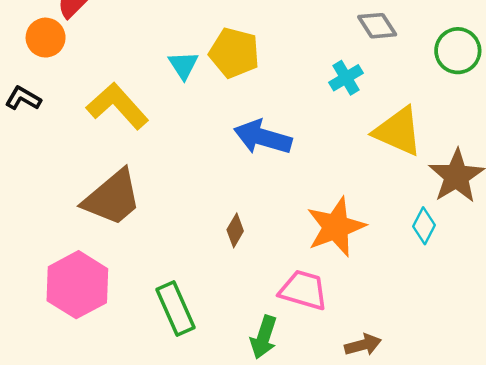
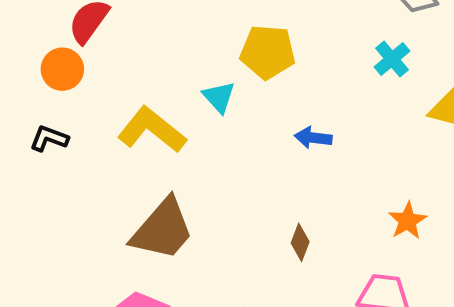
cyan triangle: (183, 65) -> (219, 97), moved
blue arrow: (263, 137) -> (313, 138), size x0.6
orange star: (336, 227) -> (408, 221), size x0.6

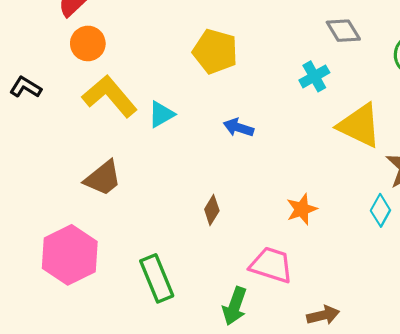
orange circle: (62, 69) -> (88, 43), moved
cyan triangle: (219, 97) -> (161, 114), moved, turned 32
brown trapezoid: (163, 229) -> (103, 178), size x0.7

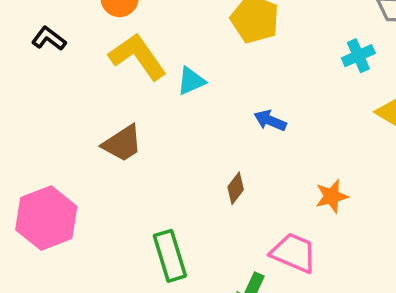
blue arrow: (239, 128) -> (270, 121), moved
pink hexagon: (70, 255) -> (46, 218), moved

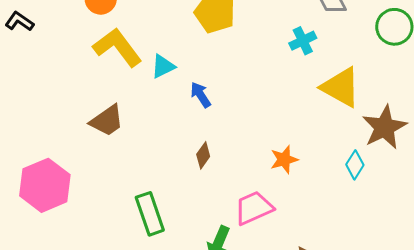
black L-shape: (49, 39) -> (19, 21), moved
blue arrow: (270, 121) -> (201, 95), moved, turned 36
pink trapezoid: (294, 253) -> (254, 208), turned -45

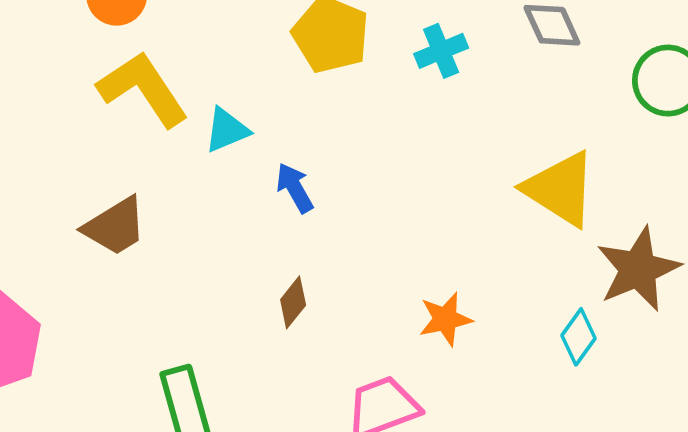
cyan cross: (303, 41) -> (441, 51), moved

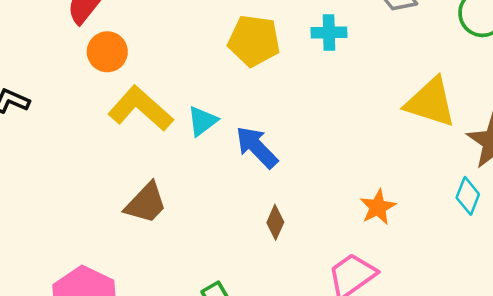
cyan cross: (441, 51) -> (329, 32), turned 36
blue arrow: (295, 188) -> (257, 147), size x1.4

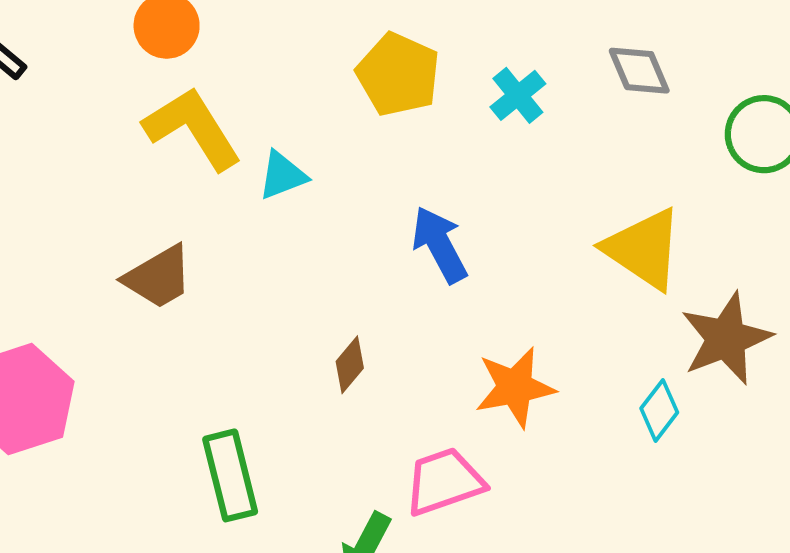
cyan cross: (329, 32) -> (518, 95), turned 36
blue arrow: (257, 147) -> (440, 245), moved
orange star: (378, 207) -> (515, 387), size x1.4

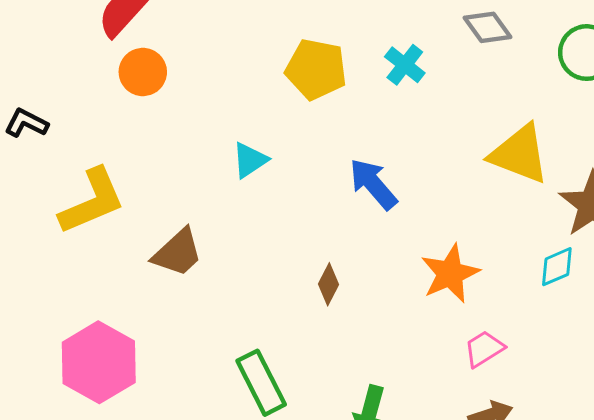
yellow L-shape: (193, 128) -> (92, 201), moved, turned 112
cyan diamond: (659, 410) -> (557, 267), turned 42
pink trapezoid: (444, 482) -> (484, 349), moved, size x0.7

